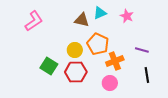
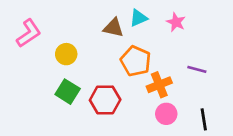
pink L-shape: (34, 21) -> (29, 33), moved
yellow circle: (75, 50) -> (66, 54), moved
black line: (147, 75) -> (204, 119), moved
pink circle: (110, 83) -> (166, 114), moved

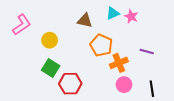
cyan triangle: (138, 18) -> (113, 13), moved
red hexagon: (105, 100) -> (70, 84), moved

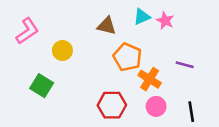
orange cross: (119, 63) -> (150, 79), turned -36
green square: (51, 68) -> (42, 86), moved
red hexagon: (70, 84) -> (112, 105), moved

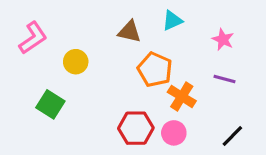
pink star: (165, 21) -> (223, 40), moved
pink circle: (156, 106) -> (174, 133), moved
black line: (191, 112) -> (232, 136), turned 54

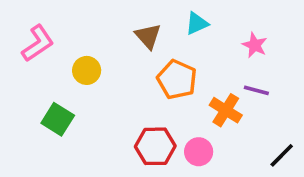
brown triangle: (130, 32) -> (148, 36), turned 35
orange cross: (182, 96) -> (226, 110), moved
black line: (232, 136) -> (282, 155), moved

